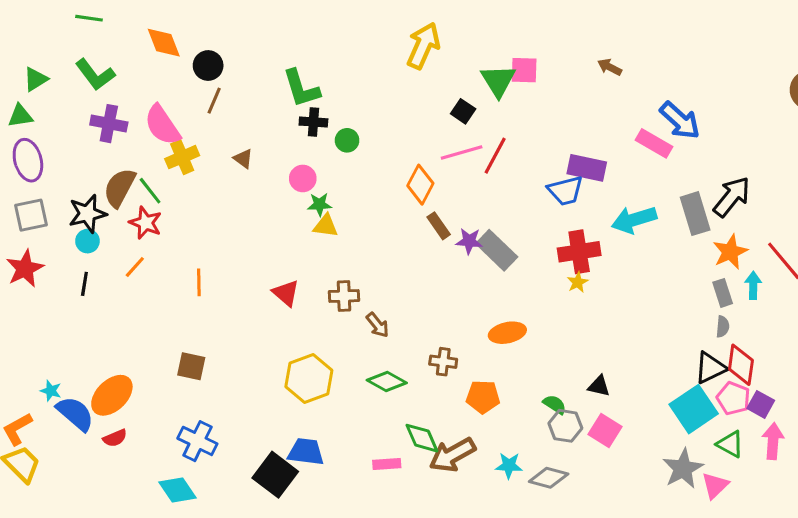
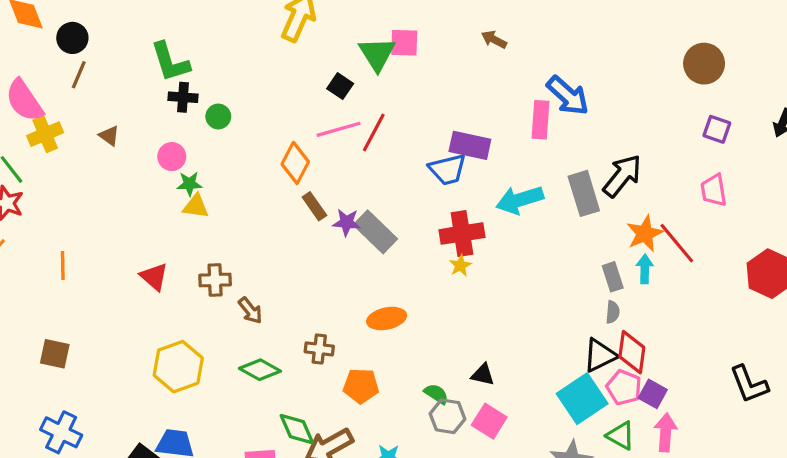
pink rectangle: (654, 143) -> (541, 120), turned 64
orange star: (730, 252) -> (645, 234), moved

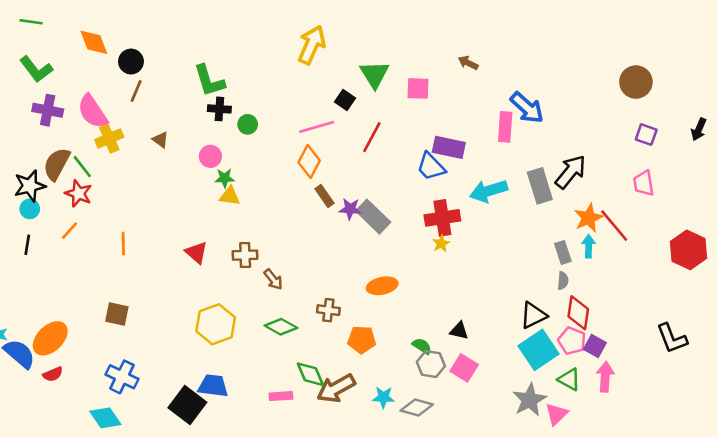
pink square: (404, 43) -> (418, 88), moved
pink line: (339, 129) -> (317, 127), moved
blue trapezoid: (448, 169) -> (431, 167), turned 60
black triangle: (600, 355) -> (533, 315), moved

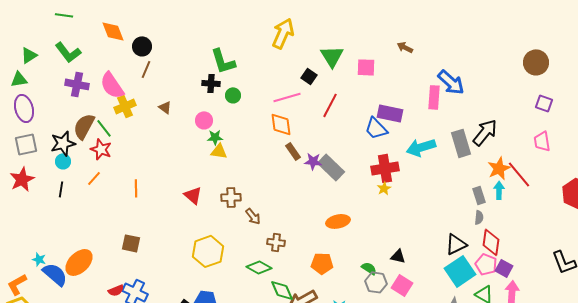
green L-shape: (209, 81) -> (223, 61), moved
orange diamond: (309, 161) -> (281, 124), turned -35
brown cross: (328, 310) -> (276, 242), moved
green diamond: (281, 327) -> (259, 267), moved
red semicircle: (53, 374) -> (116, 290), moved

